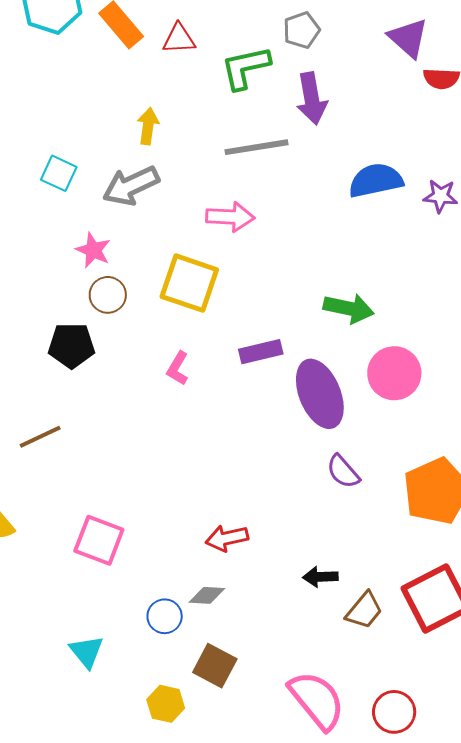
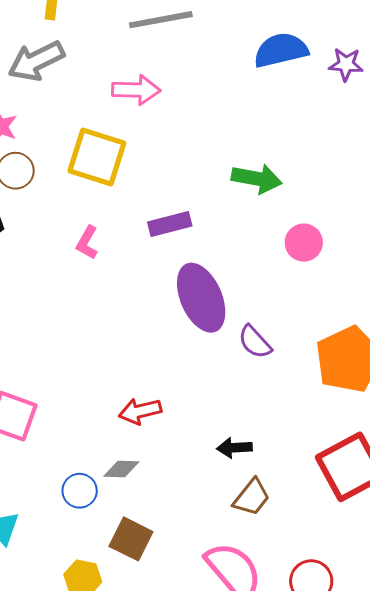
pink circle: (394, 373) -> (304, 243), size x0.7
purple ellipse: (320, 394) -> (201, 298), moved
brown trapezoid: (364, 610) -> (252, 497), moved

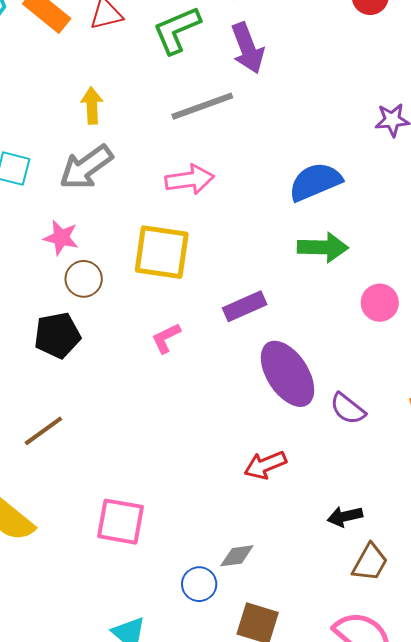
blue semicircle: (281, 50) -> (315, 182), moved
pink L-shape: (87, 243) -> (166, 338), turned 44
red arrow: (140, 411) -> (265, 465), moved

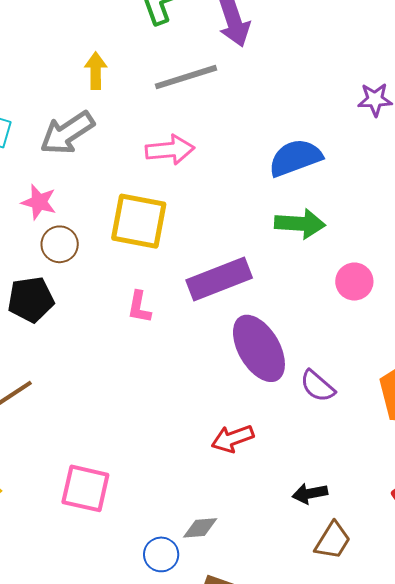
yellow arrow: (92, 106) -> (96, 71), moved
purple rectangle: (245, 306) -> (219, 279), size x1.5
pink L-shape: (166, 338) -> (139, 307), turned -56

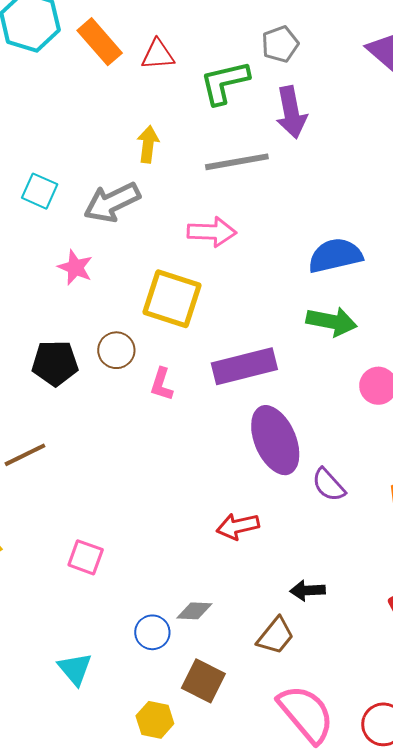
brown circle: (60, 244) -> (116, 350), moved
pink square: (85, 488) -> (86, 557), size x0.7
brown trapezoid: (333, 541) -> (276, 636), moved

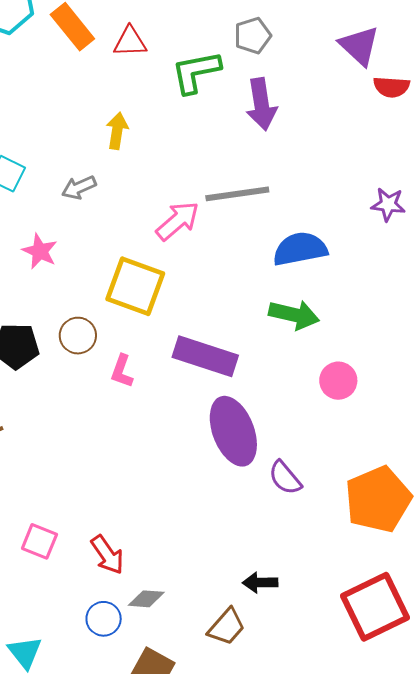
gray line: (237, 162) -> (237, 194), moved
gray arrow: (112, 202) -> (79, 188), size x0.6
pink arrow: (212, 232) -> (178, 221), turned -45
purple rectangle: (244, 366) -> (205, 356), turned 30
red arrow: (238, 526) -> (107, 555), moved, turned -114

